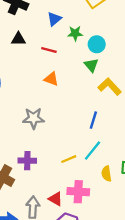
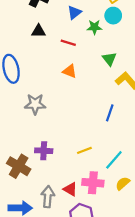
cyan circle: (97, 44) -> (113, 16), moved
gray star: (33, 118) -> (35, 104), moved
cyan line: (92, 151) -> (114, 160), moved
yellow semicircle: (106, 174) -> (123, 183), moved, turned 56

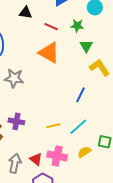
green star: (94, 27) -> (77, 26), moved
orange triangle: (70, 71) -> (49, 53), size x1.6
cyan line: (114, 160) -> (78, 127), moved
yellow semicircle: (123, 183) -> (84, 152), moved

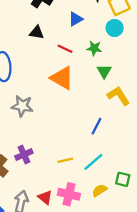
purple cross: (16, 121) -> (24, 155), turned -35

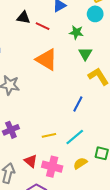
red line: (65, 49) -> (43, 26), moved
red triangle: (45, 197) -> (31, 161), moved

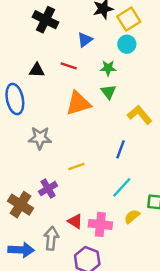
black triangle: (23, 18) -> (37, 70), moved
green triangle: (85, 54) -> (108, 92), moved
orange triangle: (47, 60) -> (78, 103), turned -40
yellow line: (49, 135) -> (76, 166), moved

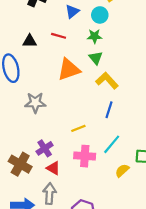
cyan circle: (127, 44) -> (100, 15), moved
yellow L-shape: (140, 115) -> (107, 81), moved
yellow line: (76, 166) -> (78, 128), moved
red triangle: (75, 221) -> (53, 168), moved
pink cross: (100, 224) -> (85, 156), moved

